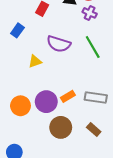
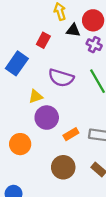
blue rectangle: (17, 30) -> (17, 63), size x1.5
purple circle: (46, 102) -> (47, 118), moved

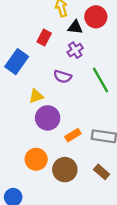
purple cross: (94, 45) -> (75, 50), moved, turned 32
purple semicircle: (61, 78) -> (63, 77), size x0.7
orange circle: (20, 144) -> (36, 159), moved

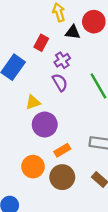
purple cross: (75, 50) -> (62, 60), moved
purple semicircle: (63, 77) -> (60, 82), turned -138
orange rectangle: (73, 135) -> (62, 150), moved

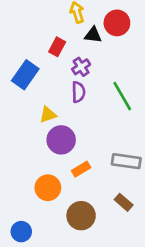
purple semicircle: (60, 82) -> (78, 92), turned 30
brown circle: (62, 177) -> (81, 216), moved

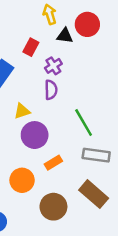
green line: (122, 96) -> (84, 122), moved
brown rectangle: (124, 202) -> (94, 194), size x1.6

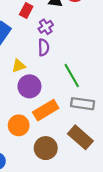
orange rectangle: (53, 163) -> (46, 110), size x1.6

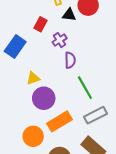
purple semicircle: (44, 47) -> (70, 60), moved
gray rectangle: (83, 104) -> (96, 115), turned -35

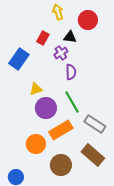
black triangle: (69, 15) -> (70, 37), moved
green line: (85, 88) -> (72, 102), moved
gray rectangle: (96, 115) -> (95, 124), turned 60

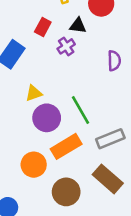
purple semicircle: (71, 72) -> (114, 61), moved
gray rectangle: (95, 124) -> (110, 139), turned -55

